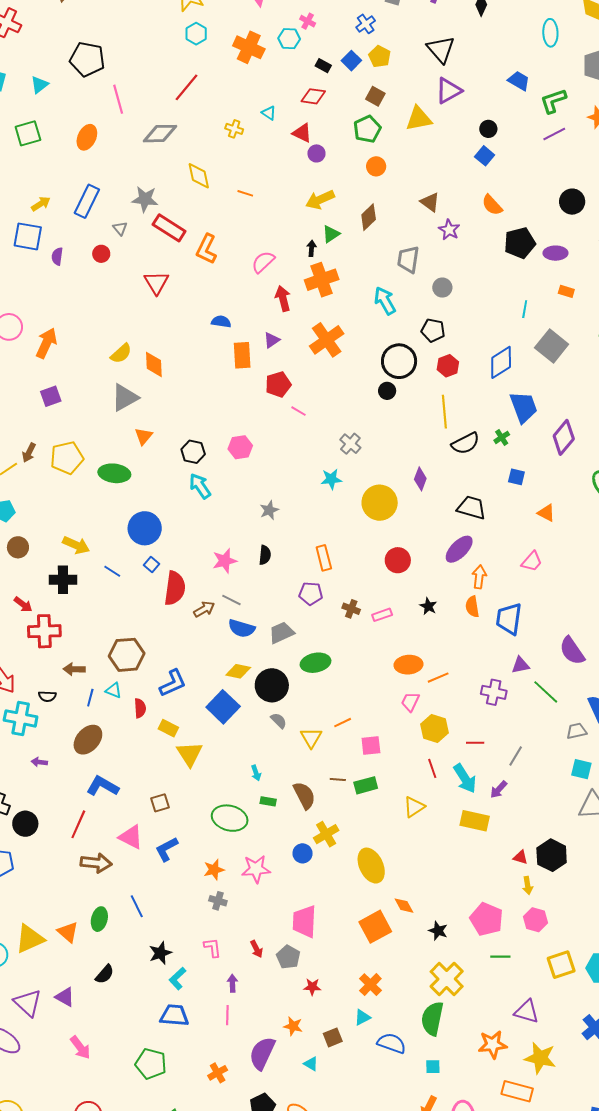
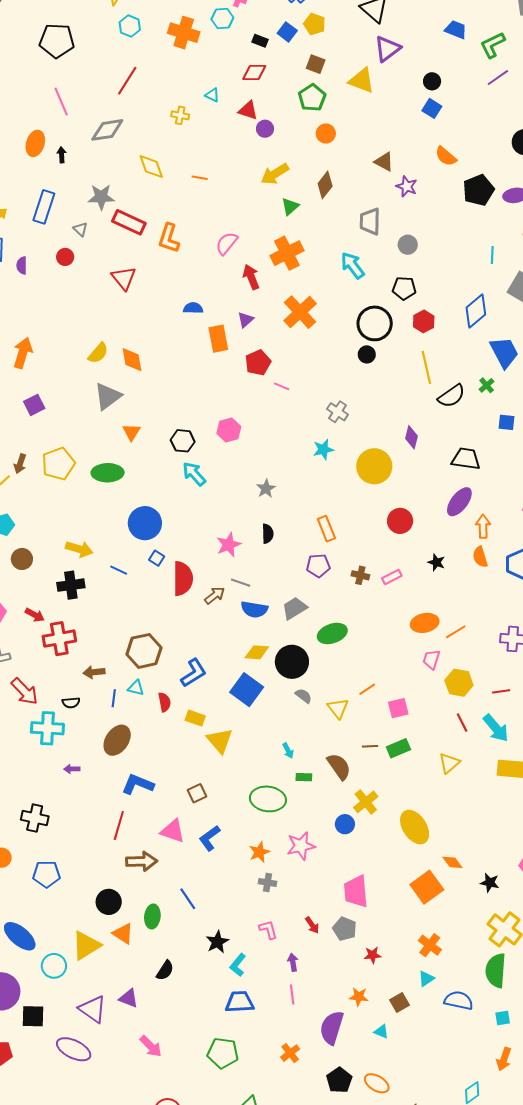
black pentagon: (87, 59) -> (57, 41), moved
yellow triangle: (419, 119) -> (362, 81), turned 40
black arrow: (312, 248) -> (62, 155), moved
black circle: (25, 824) -> (109, 902), moved

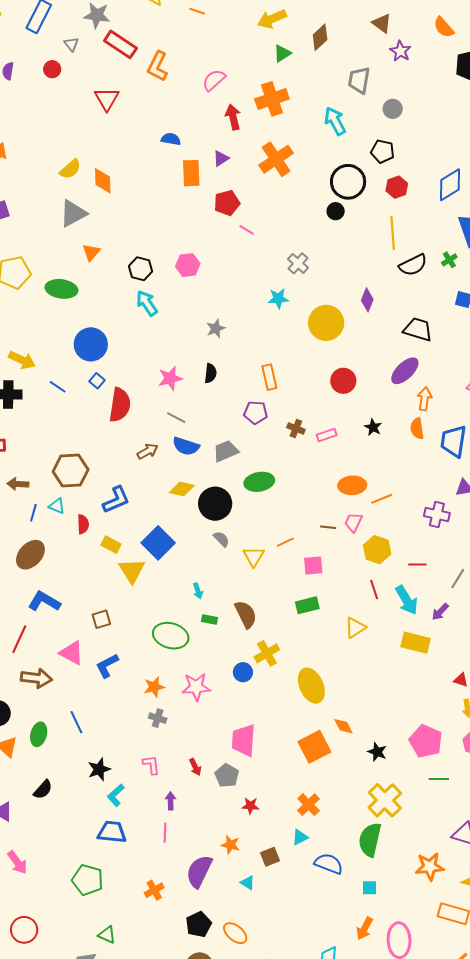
brown arrow: (215, 595) -> (148, 451), moved
blue square: (247, 690) -> (158, 543), moved
brown line: (370, 746) -> (328, 527), moved

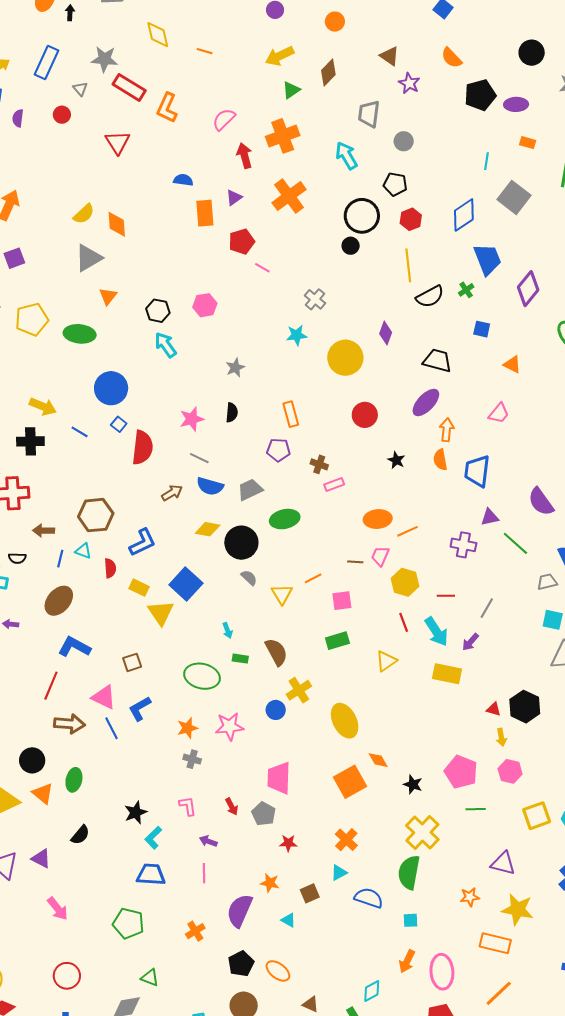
pink rectangle: (327, 435) -> (334, 485), moved
blue line: (76, 722) -> (111, 728), moved
purple arrow: (171, 801) -> (208, 841), turned -66
orange star: (430, 867) -> (470, 897), size x0.7

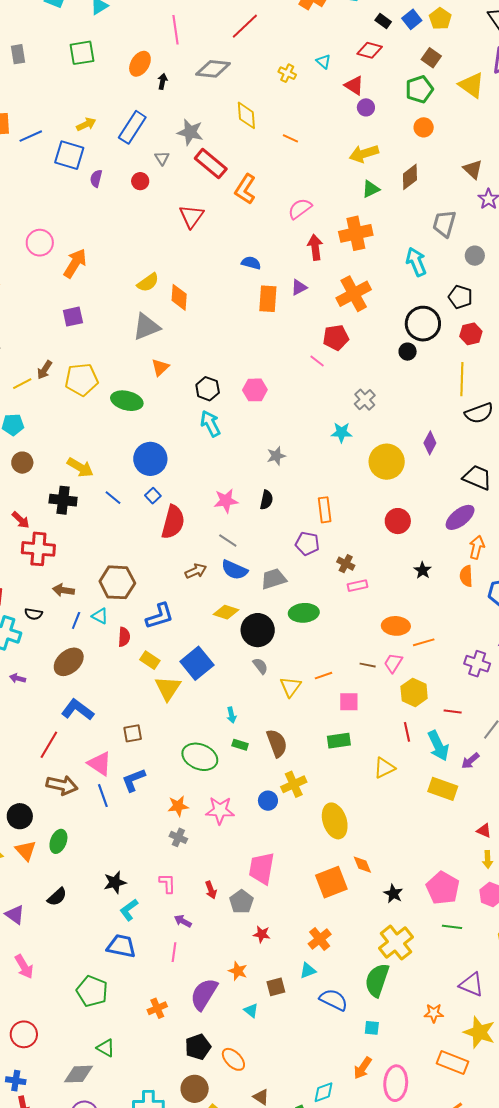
red pentagon: (242, 242) -> (336, 338), moved

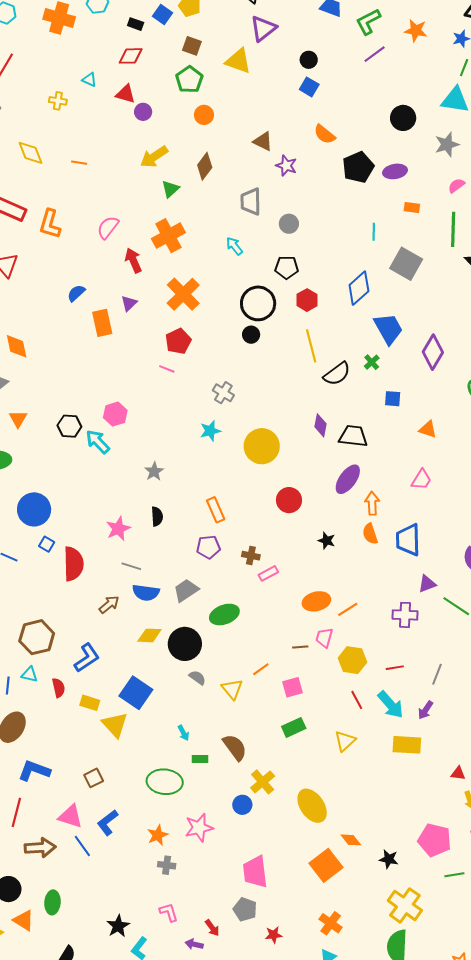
cyan arrow: (416, 262) -> (234, 246), size x0.7
blue semicircle: (251, 263) -> (76, 293), turned -42
cyan arrow: (210, 424) -> (98, 442), moved
purple diamond: (430, 443) -> (321, 425), moved
red arrow: (211, 890) -> (212, 928), moved

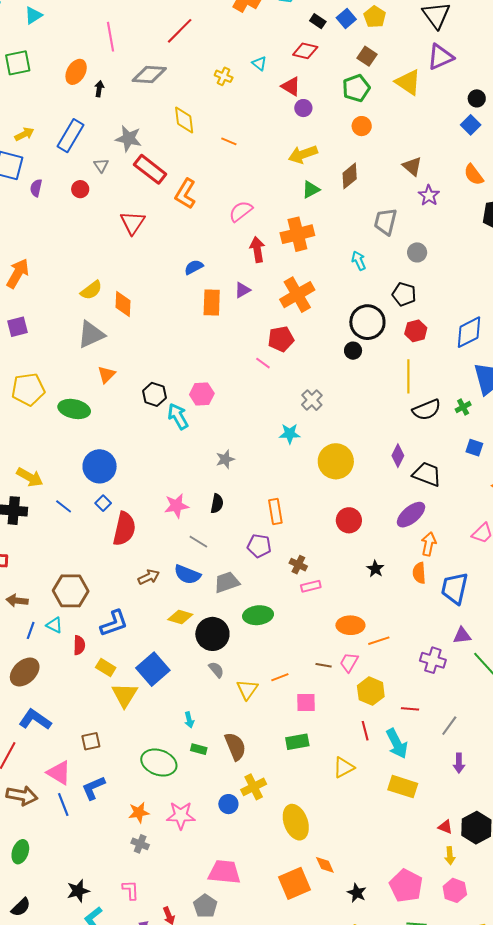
gray line: (131, 566) -> (198, 542), moved
purple arrow: (426, 710) -> (459, 763), moved, turned -48
pink trapezoid: (255, 872) -> (224, 872), turned 88

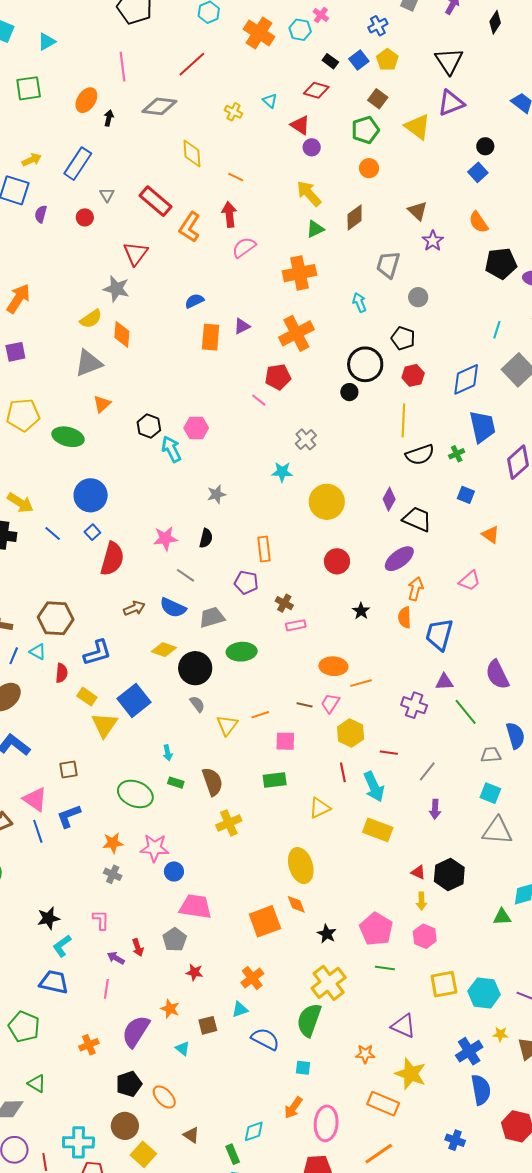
gray star: (129, 139) -> (116, 289), moved
yellow arrow: (303, 154) -> (309, 194), turned 64
red arrow: (257, 250) -> (229, 215), moved
blue circle: (228, 804) -> (174, 871), moved
yellow ellipse: (296, 822) -> (301, 866), moved

